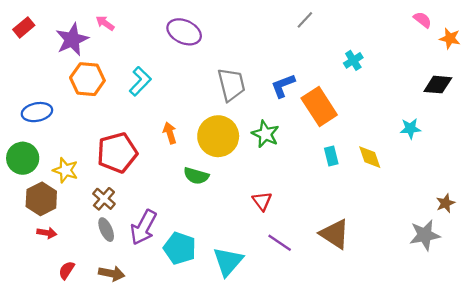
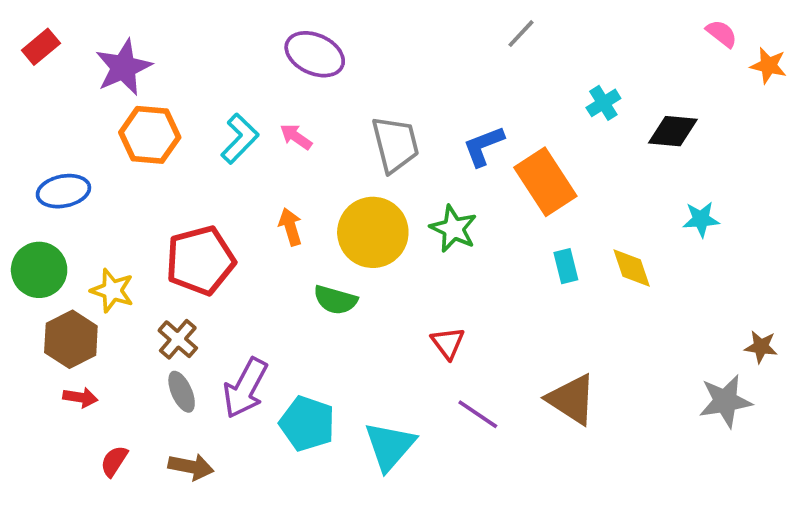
pink arrow: (105, 23) -> (296, 137), moved
black diamond: (438, 85) -> (673, 131), moved
brown star: (446, 203) -> (761, 347), turned 30

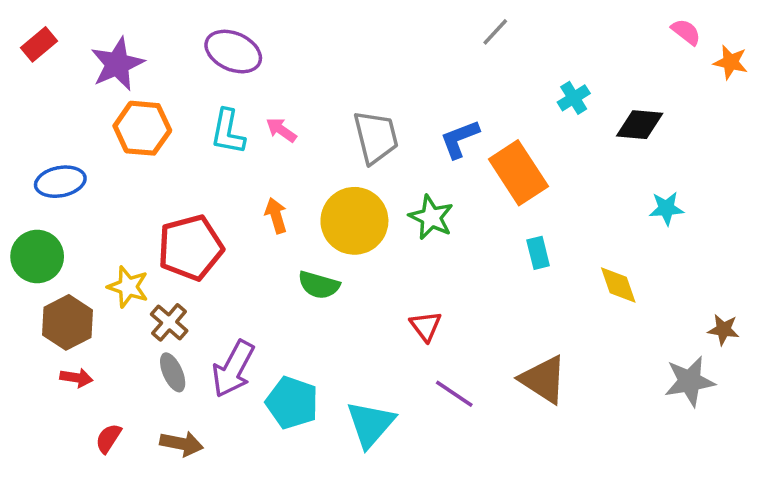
purple ellipse: (315, 54) -> (233, 52), moved
cyan L-shape: (240, 139) -> (228, 132), turned 147
yellow diamond: (632, 268) -> (618, 285), moved
yellow star: (112, 290) -> (128, 287), moved

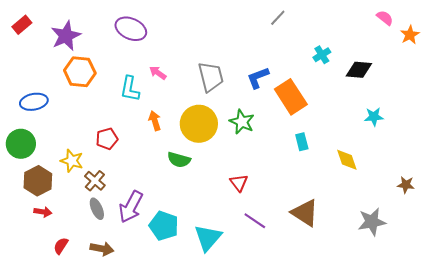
orange star: (731, 62) -> (410, 35), turned 30
cyan L-shape: (228, 132) -> (130, 89), moved
red pentagon: (190, 248) -> (107, 139), size x0.6
gray star: (690, 381) -> (372, 222), moved

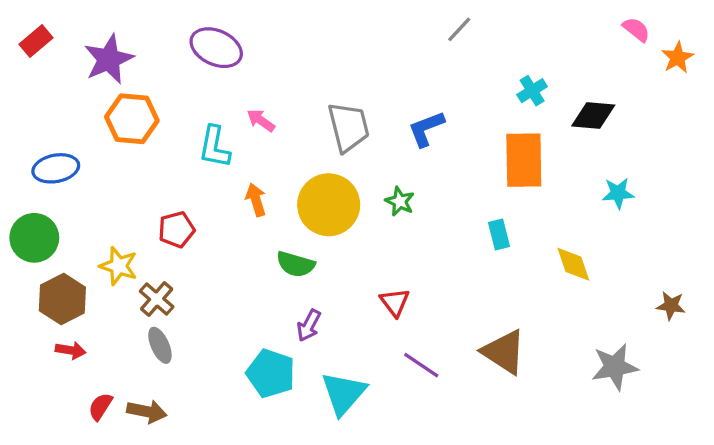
orange rectangle: (291, 97) -> (524, 160), moved, turned 32
green star: (242, 122) -> (400, 201), size x0.7
purple arrow: (131, 207) -> (309, 325), moved, size x0.6
brown arrow: (102, 249) -> (147, 411), moved

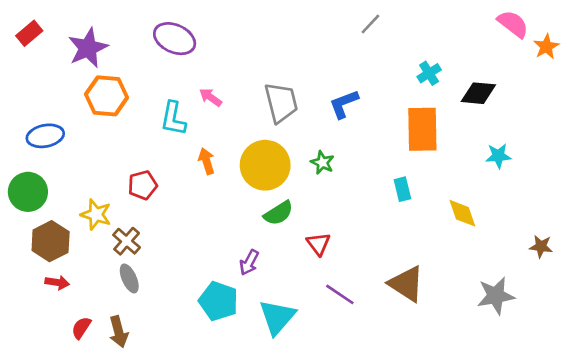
pink semicircle: (636, 29) -> (513, 24), size x1.4
green semicircle: (296, 264) -> (278, 213), moved, turned -48
brown arrow: (147, 411) -> (119, 332), turned 64

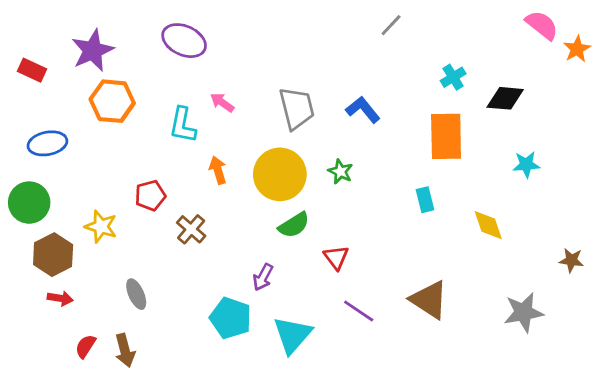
red rectangle: (29, 33) -> (32, 70), moved, turned 65
blue L-shape: (344, 104) -> (363, 110), turned 72
brown cross: (127, 241) -> (191, 229), moved

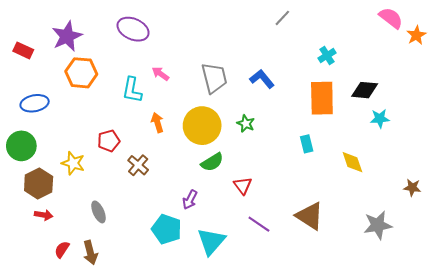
black diamond: (505, 98) -> (365, 90), moved

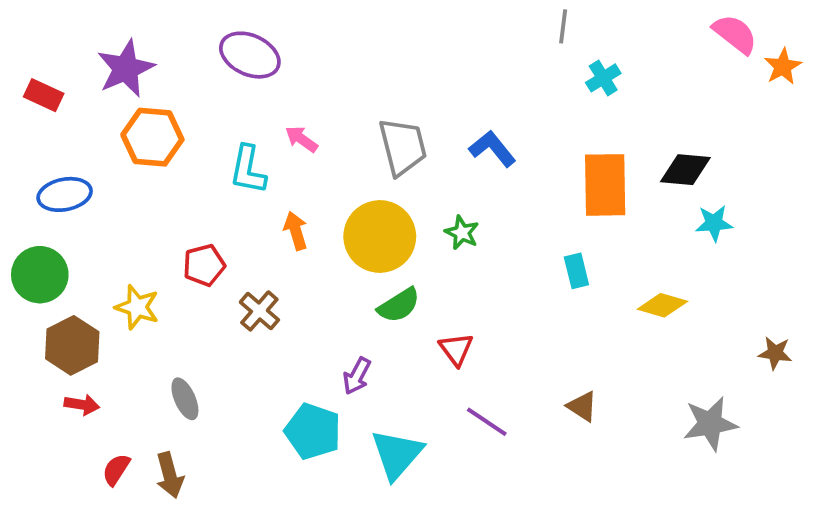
gray line: (282, 18) -> (563, 26), moved, turned -36
cyan cross: (327, 56) -> (603, 78), moved
yellow diamond: (352, 162) -> (662, 305), turned -55
brown triangle: (310, 216) -> (582, 406), size x0.6

